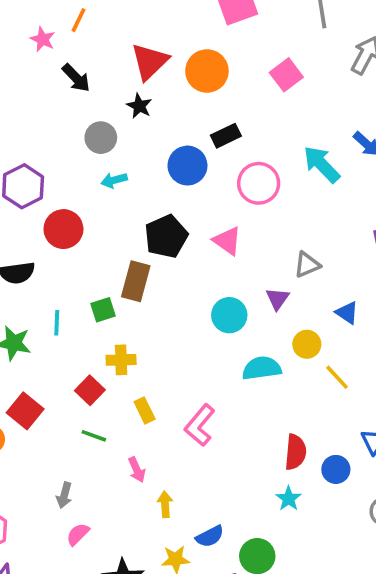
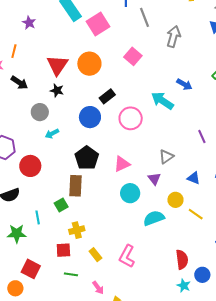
pink triangle: (227, 241) -> (122, 164), moved, turned -48
red square: (90, 390) -> (63, 250), turned -35
blue circle: (336, 469) -> (202, 275), moved

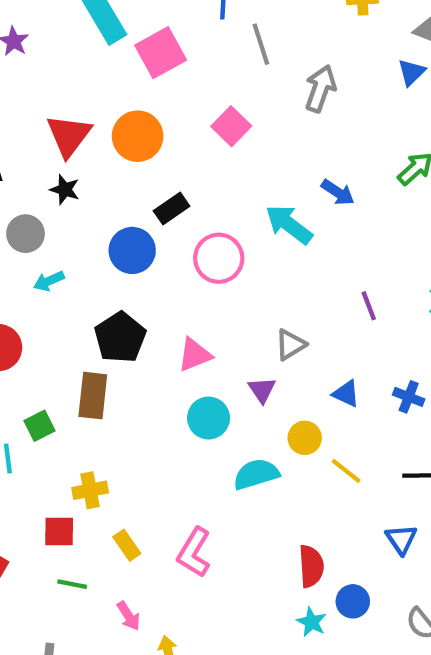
green square: (61, 205) -> (39, 426), moved

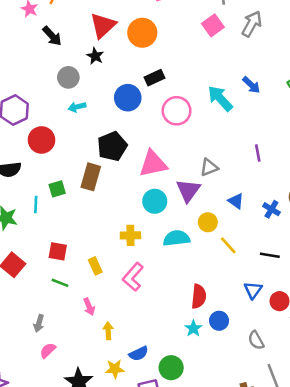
pink square: (231, 126) -> (213, 25), moved
pink triangle: (195, 355) -> (153, 164), size x1.4
purple triangle: (262, 390) -> (188, 191), size x1.5
yellow cross: (90, 490) -> (130, 235), moved

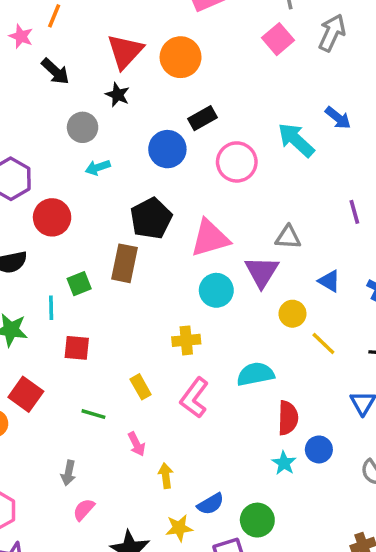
gray triangle: (209, 167) -> (288, 237), turned 30
cyan semicircle: (176, 238) -> (255, 374), moved
red square: (58, 251) -> (77, 348), moved

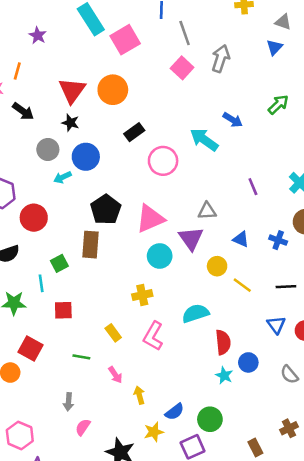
blue circle: (167, 149) -> (86, 157), moved

